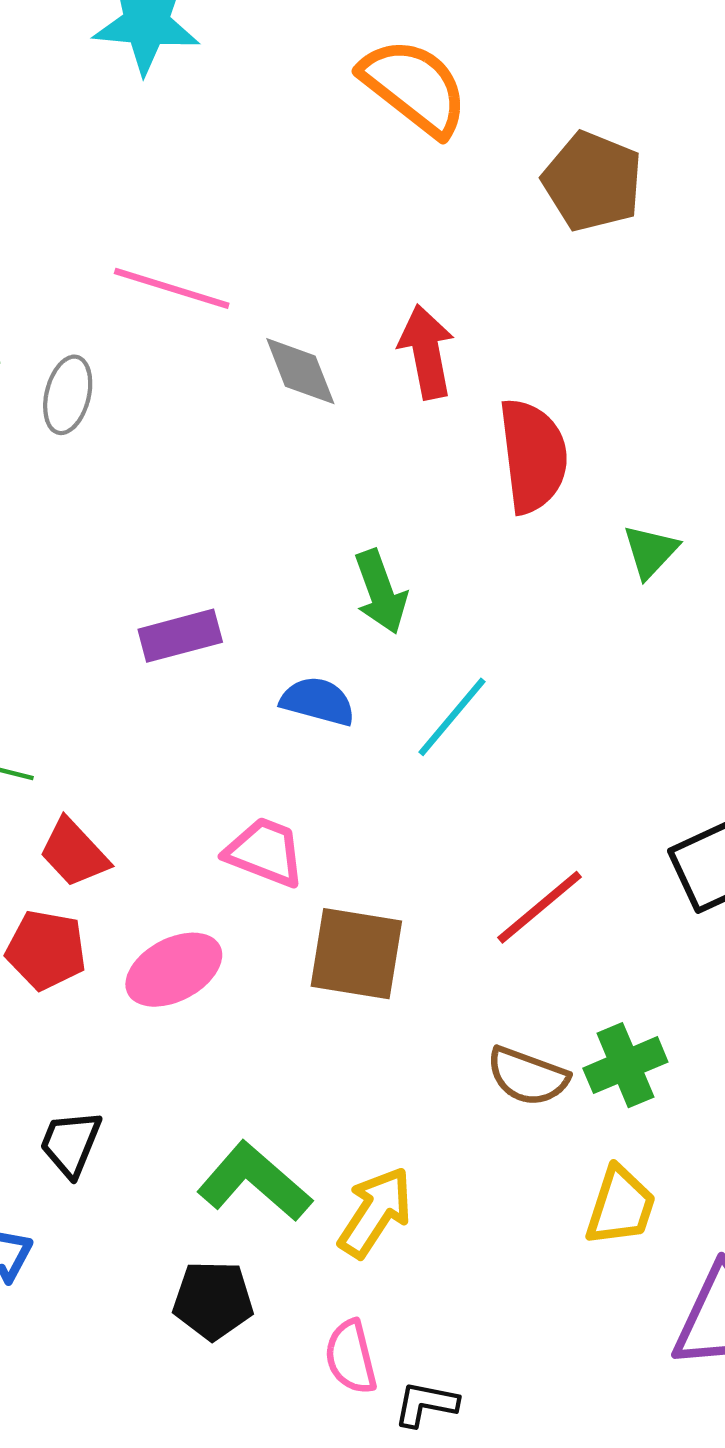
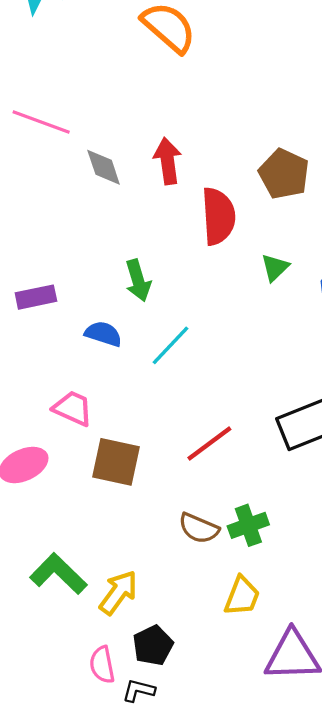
brown pentagon: (592, 181) -> (284, 174), moved
black pentagon: (213, 1300) -> (153, 645), moved, turned -30

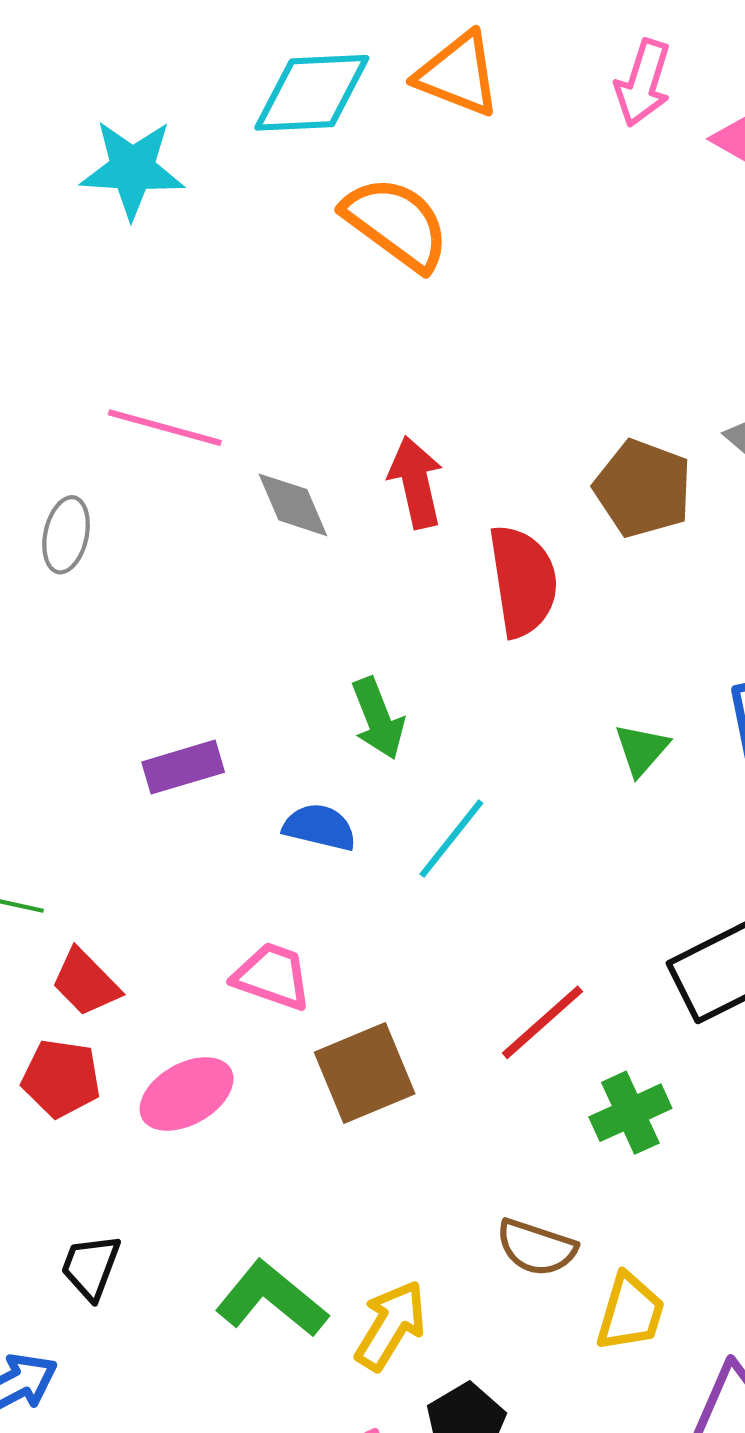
green triangle: (275, 267) -> (641, 750), moved
brown square: (116, 462) -> (365, 1073), turned -30
green cross: (248, 525) -> (630, 1113), moved
brown semicircle: (199, 528) -> (536, 1247), moved

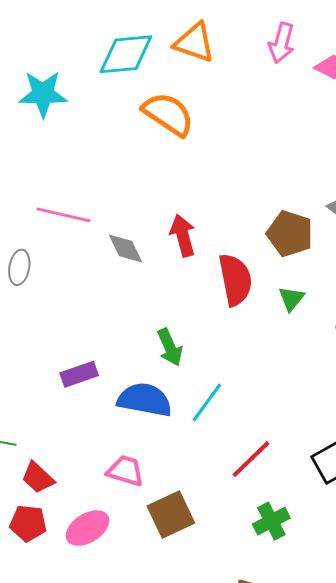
green triangle: (641, 750) -> (291, 299), moved
blue semicircle: (320, 827) -> (145, 400), size x1.6
red line: (542, 1022) -> (251, 459), moved
green cross: (630, 1113) -> (271, 521), moved

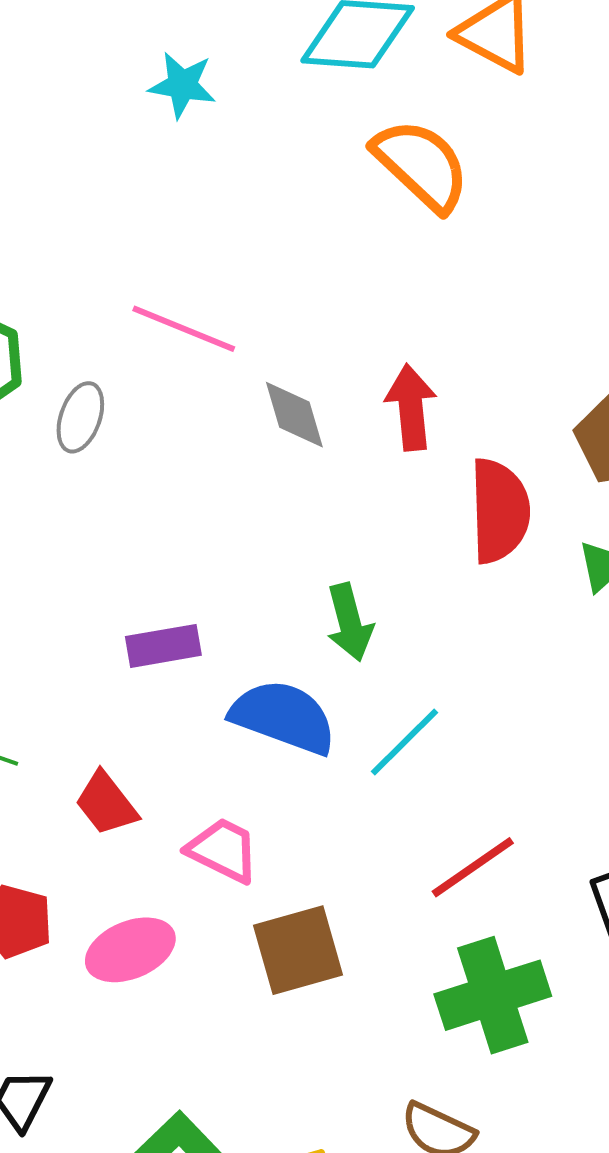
cyan star: (43, 94) -> (182, 85), size x0.7
red trapezoid: (38, 478) -> (106, 803), moved
green cross: (271, 521) -> (493, 995), size x1.5

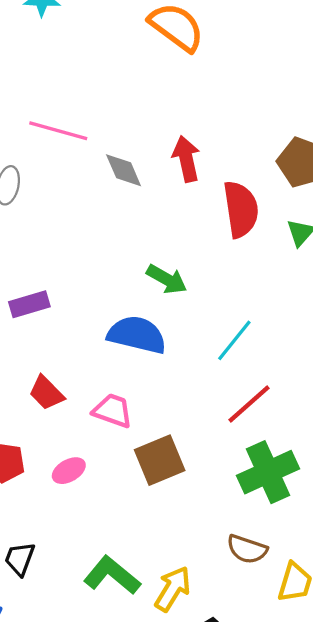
green arrow: (350, 622) -> (167, 279), turned -39
purple rectangle: (163, 646) -> (29, 304), moved
cyan line: (404, 742) -> (234, 340), moved
pink ellipse: (130, 950) -> (69, 471), size x0.7

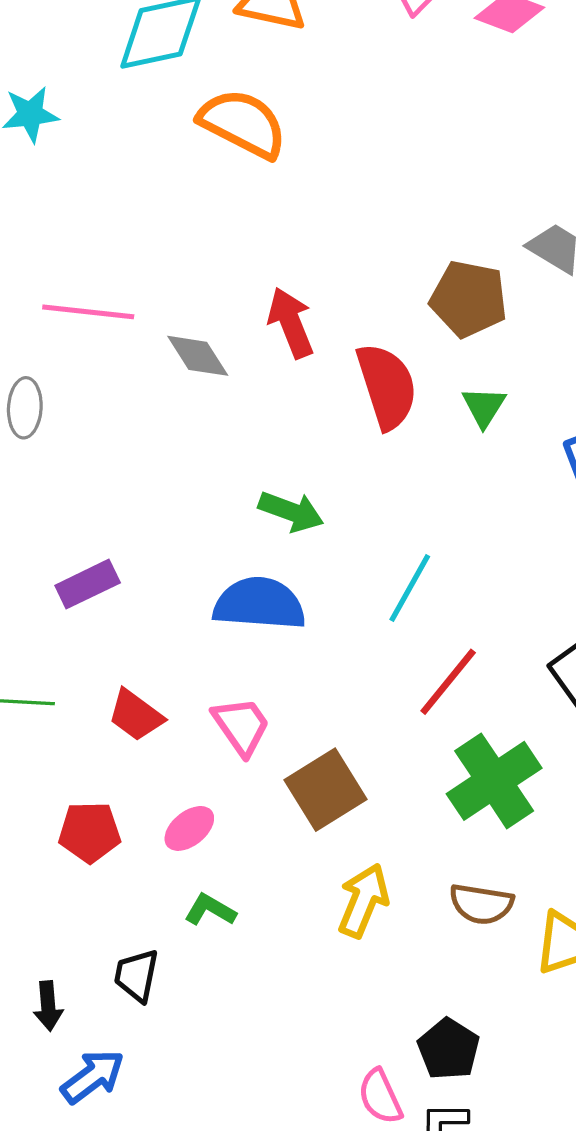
pink trapezoid: (113, 411) -> (241, 726), turned 45
green L-shape: (112, 575) -> (210, 910), moved, size x0.6
yellow arrow: (173, 589) -> (363, 900), moved

